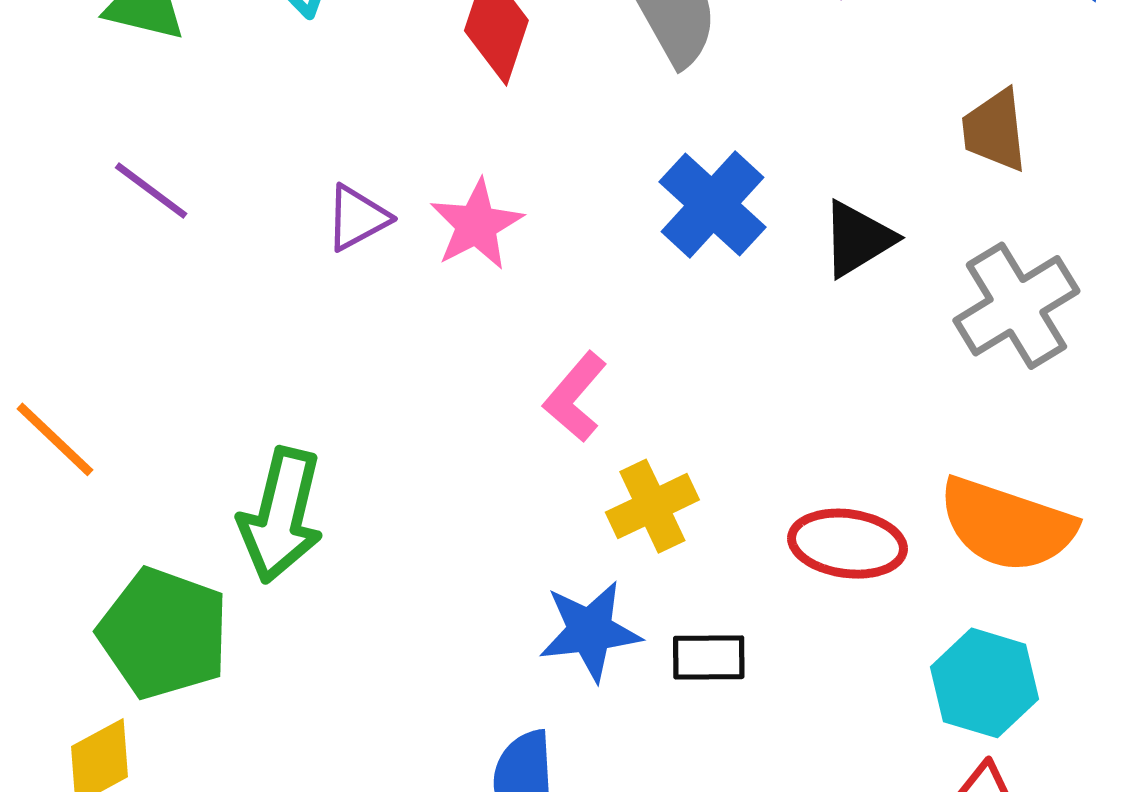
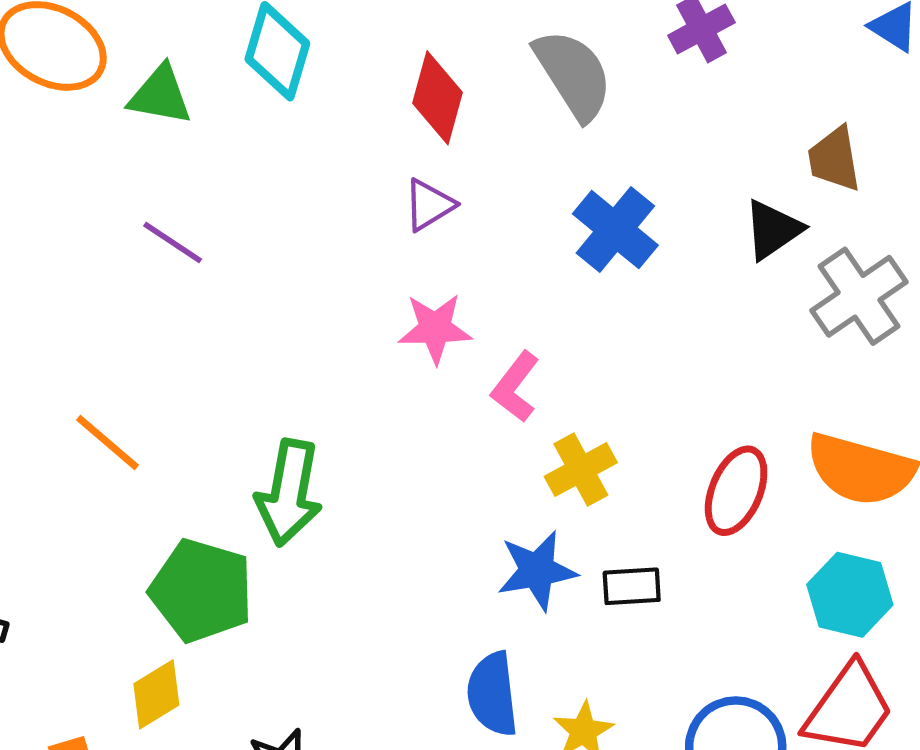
purple triangle: (357, 218) -> (429, 205), moved
pink star: (476, 225) -> (435, 328), moved, turned 30
black triangle: (858, 239) -> (773, 230), moved
red ellipse: (847, 544) -> (736, 491), turned -72

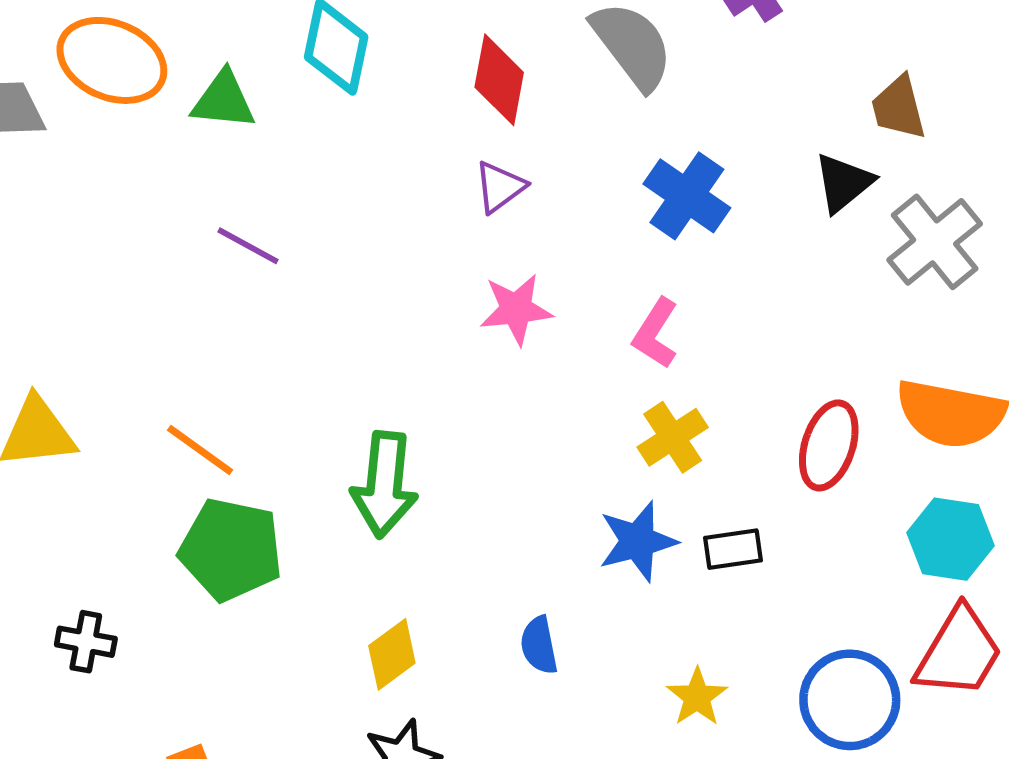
pink L-shape: (515, 387) -> (656, 333), moved
green pentagon: (201, 591) -> (231, 550), moved
yellow diamond: (156, 694) -> (392, 654), moved
blue semicircle: (492, 694) -> (539, 645), moved, size x0.7

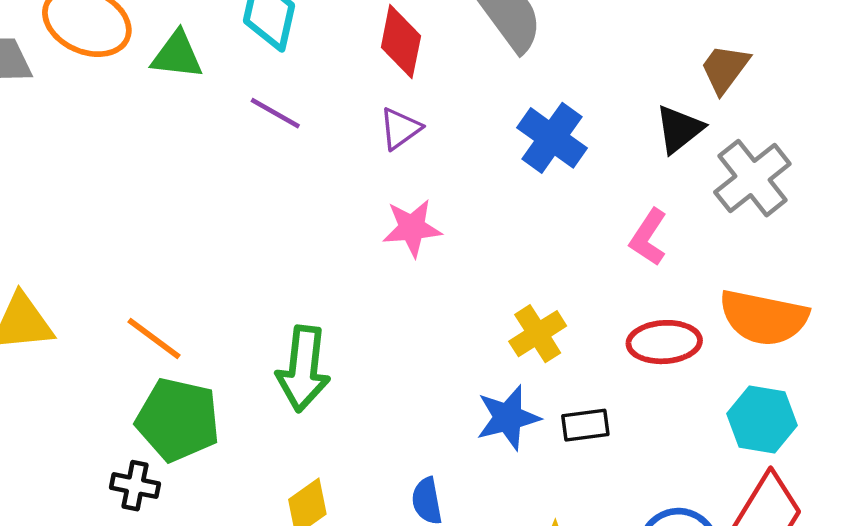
brown trapezoid: (899, 108) -> (725, 69), turned 50
purple line: (248, 246) -> (275, 113), moved
pink L-shape: (656, 333) -> (648, 237), moved
red ellipse: (829, 445) -> (664, 342), turned 68
black cross: (86, 642) -> (135, 486), moved

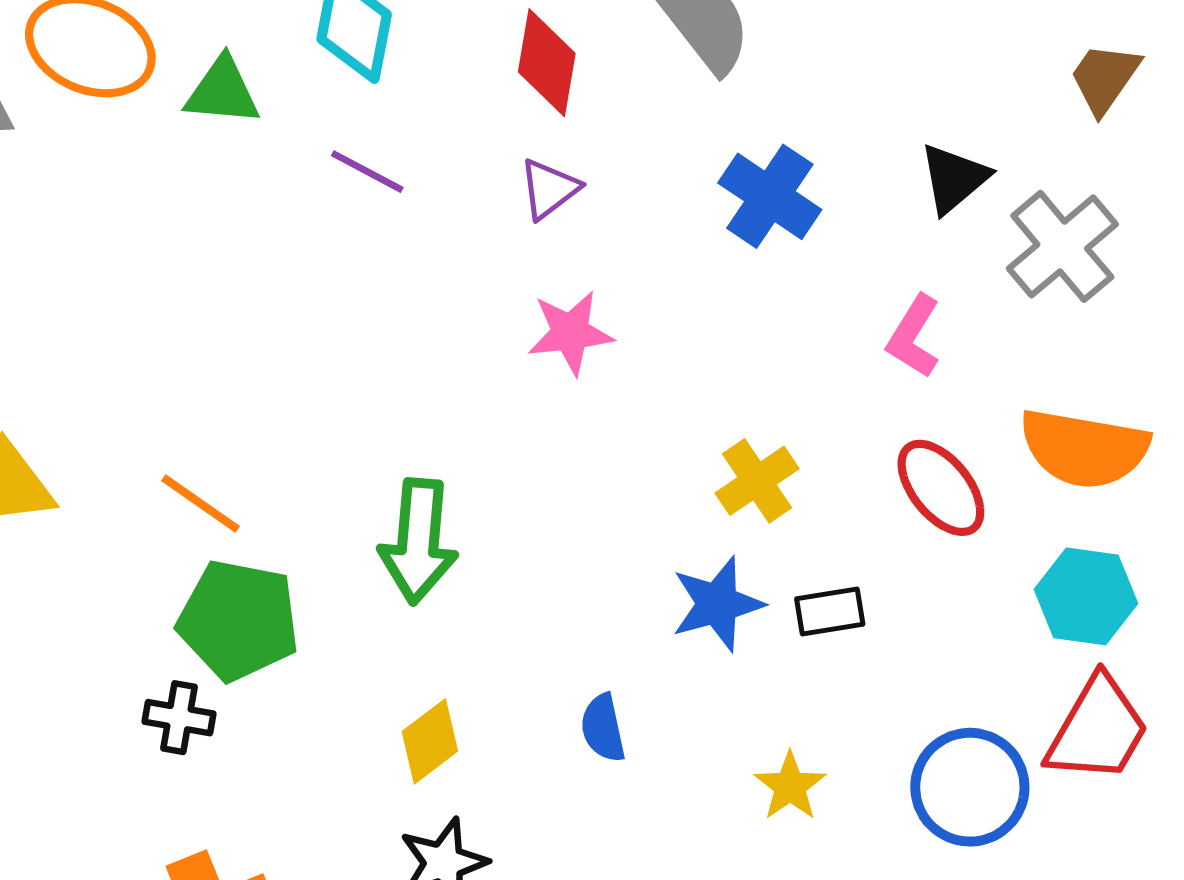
brown trapezoid: (725, 69) -> (1105, 78), moved
red ellipse: (664, 342) -> (941, 488), turned 56

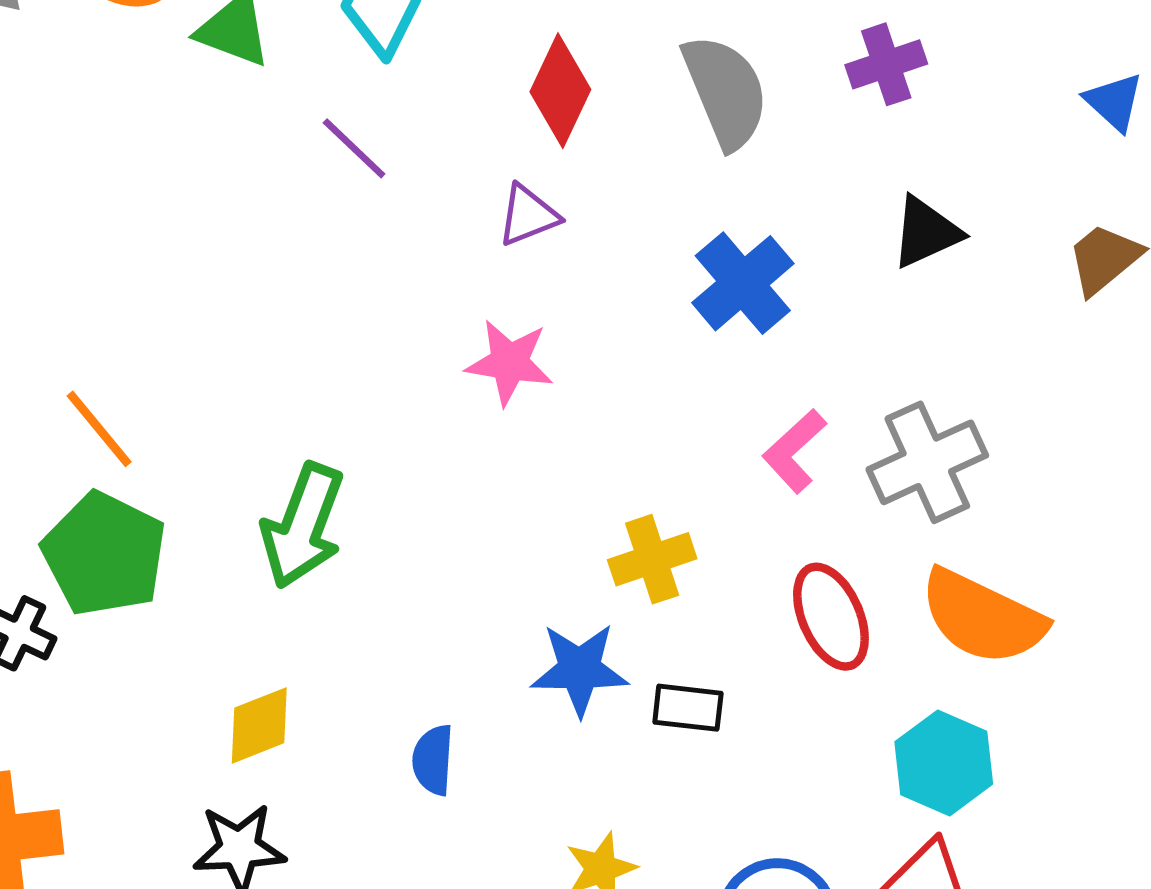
black triangle: (954, 178) -> (926, 232), moved
gray cross: (1062, 246) -> (927, 462), moved
pink L-shape: (914, 336) -> (794, 451), moved

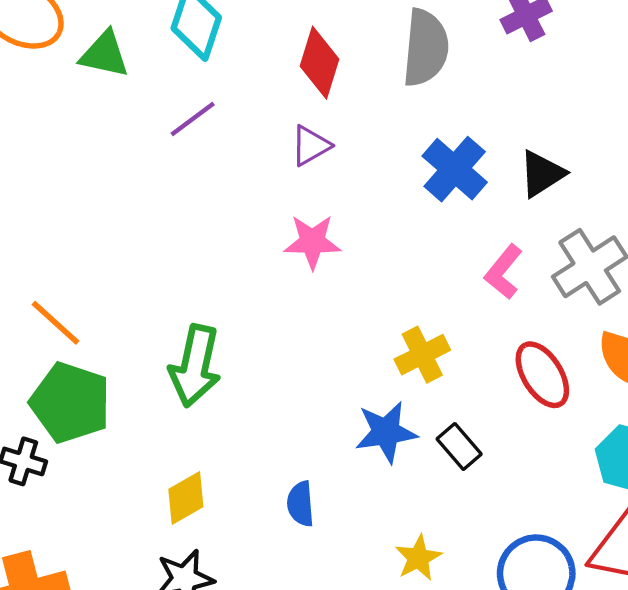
gray semicircle: (725, 91) -> (426, 48), turned 36
purple line: (354, 148) -> (193, 119), turned -72
black triangle: (926, 232) -> (542, 174), moved
black rectangle: (688, 708) -> (459, 447), turned 51

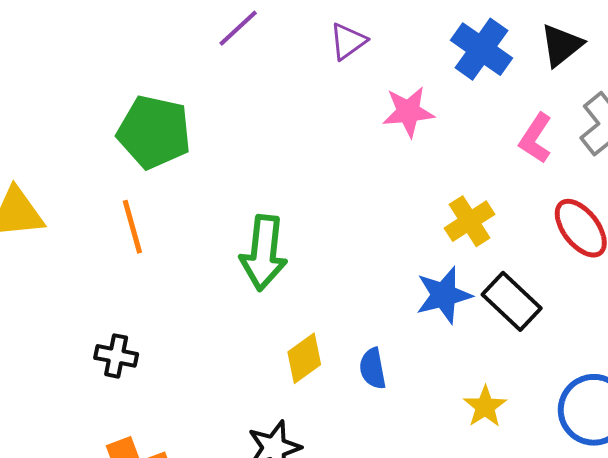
pink star: (312, 242) -> (408, 112), moved
orange line: (55, 323) -> (132, 227), turned 38
green pentagon: (70, 403) -> (154, 132), moved
black rectangle: (459, 447) -> (512, 301), size x1.4
yellow diamond: (186, 498) -> (304, 358), moved

